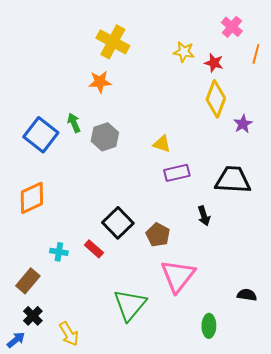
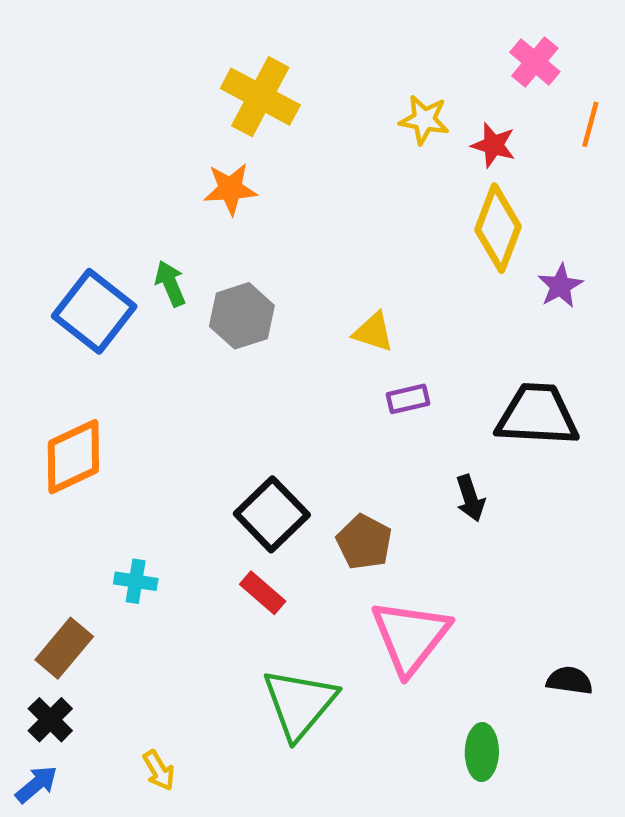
purple rectangle: (177, 173) -> (408, 399), size x0.7
red rectangle: (94, 249) -> (263, 593), moved
black cross: (33, 316) -> (50, 720), moved
yellow arrow: (69, 334) -> (159, 770), size x0.7

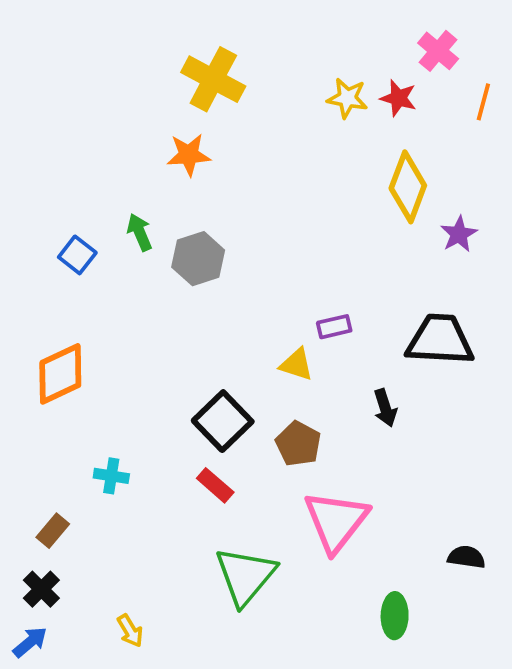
red star: (493, 145) -> (398, 98), moved
blue square: (94, 311) -> (77, 255), size x0.6
yellow triangle: (373, 332) -> (296, 364), moved
brown rectangle: (64, 648) -> (53, 531), size x0.7

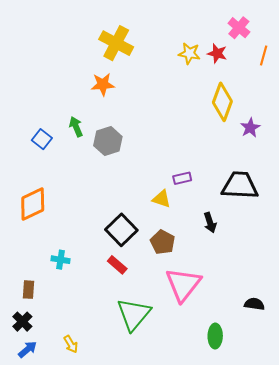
brown rectangle: (53, 531) -> (29, 290), turned -36
blue arrow: (30, 642) -> (27, 349), moved

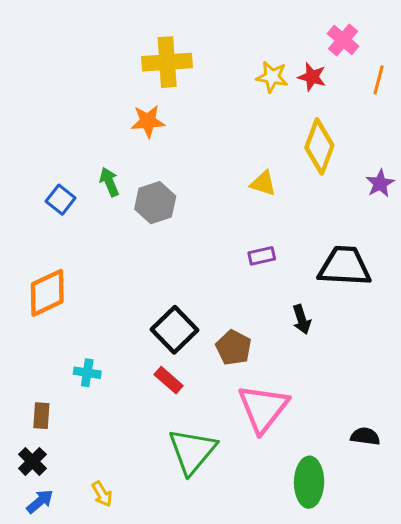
yellow cross: (116, 43) -> (167, 62), turned -32
purple star: (250, 128) -> (380, 183), moved
yellow triangle: (162, 199) -> (263, 183), moved
green ellipse: (215, 336) -> (309, 482), size x1.4

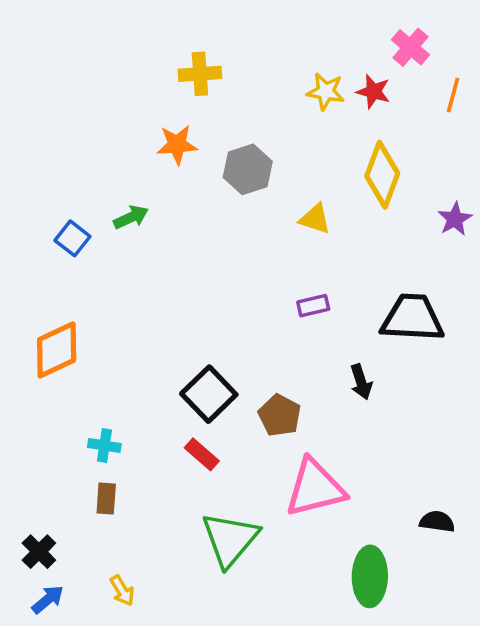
yellow cross: (167, 62) -> (200, 74), size x0.7
green arrow: (109, 182) -> (131, 217), turned 88
gray hexagon: (155, 203) -> (248, 169), moved
pink triangle: (263, 408) -> (315, 488), turned 38
brown rectangle: (41, 416) -> (106, 499), moved

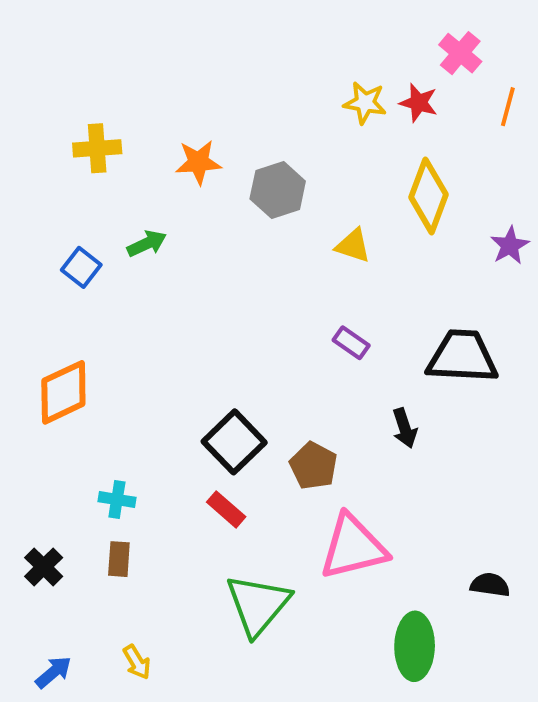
yellow cross: (200, 74) -> (97, 148), moved
purple rectangle: (313, 306) -> (351, 343), turned 48
black cross: (39, 552) -> (44, 567), moved

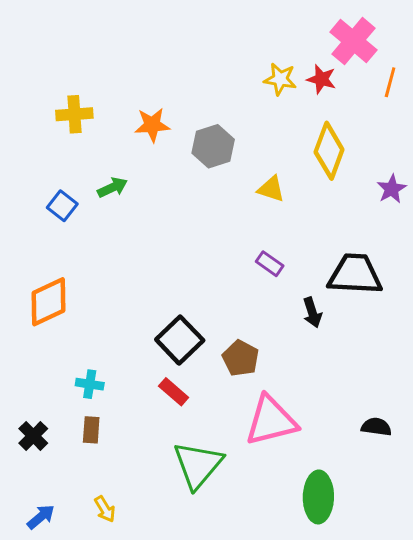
pink cross: (460, 53) -> (353, 41), size x1.4
black arrow: (405, 428) -> (312, 312), moved
black semicircle: (490, 585) -> (376, 427), moved

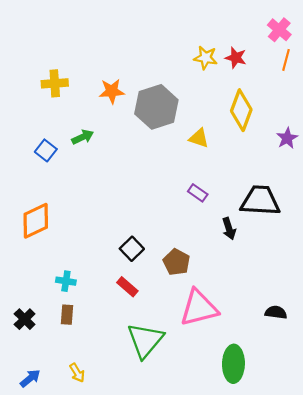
pink cross: (353, 41) -> (279, 30), moved, size x0.7
gray hexagon: (213, 146) -> (156, 107), size x1.4
black square: (180, 340) -> (132, 249), size x0.7

